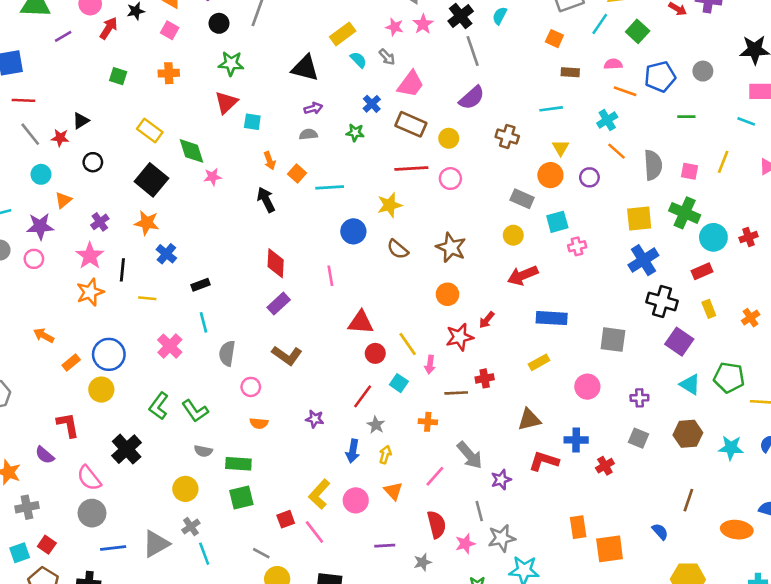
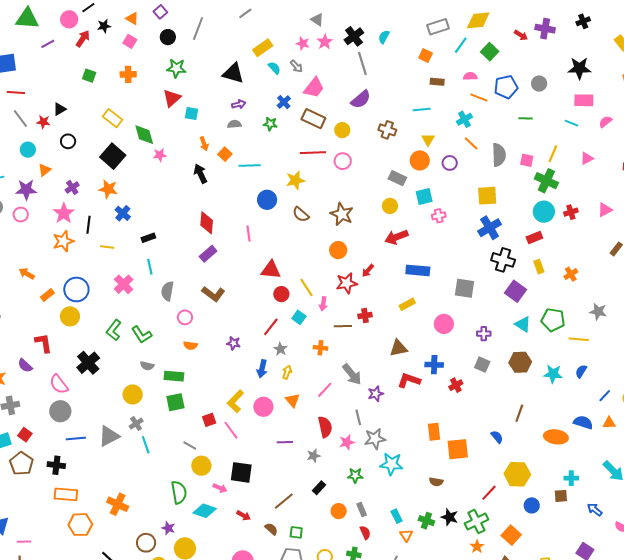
green cross: (685, 213) -> (546, 181), moved

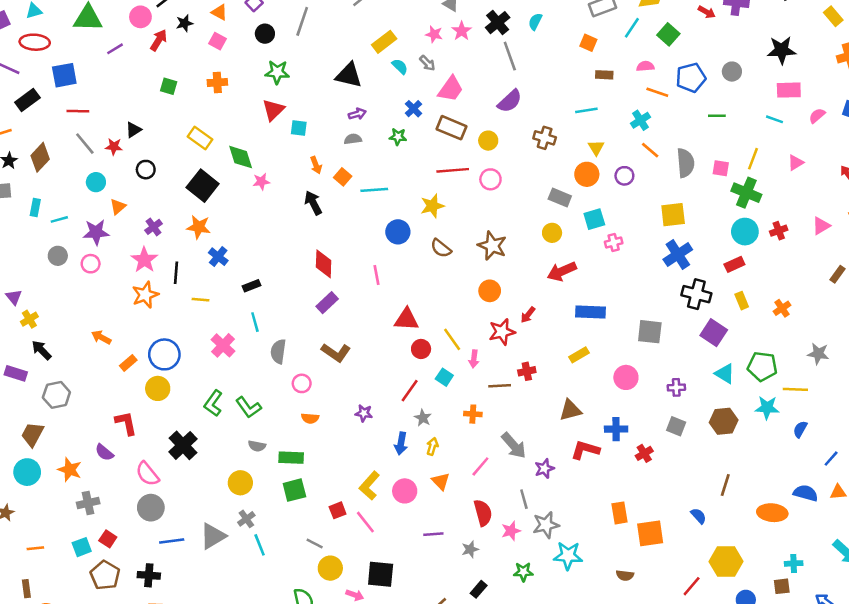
cyan star: (553, 374) -> (767, 408), moved

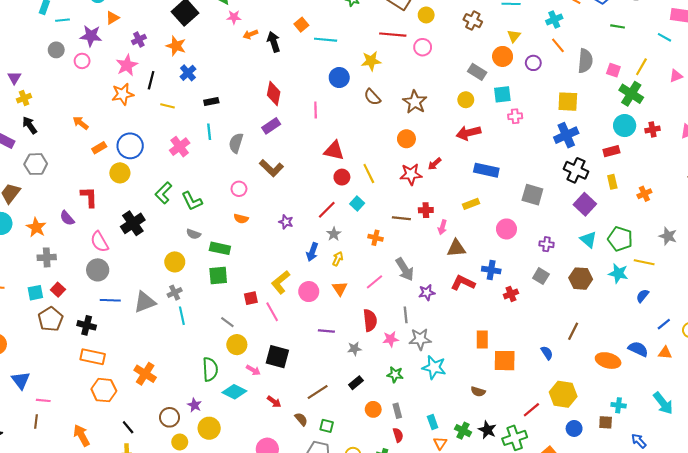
orange arrow: (316, 165) -> (250, 34), moved, turned 80
gray semicircle: (278, 351) -> (236, 143), moved
pink arrow: (474, 359) -> (442, 227), moved

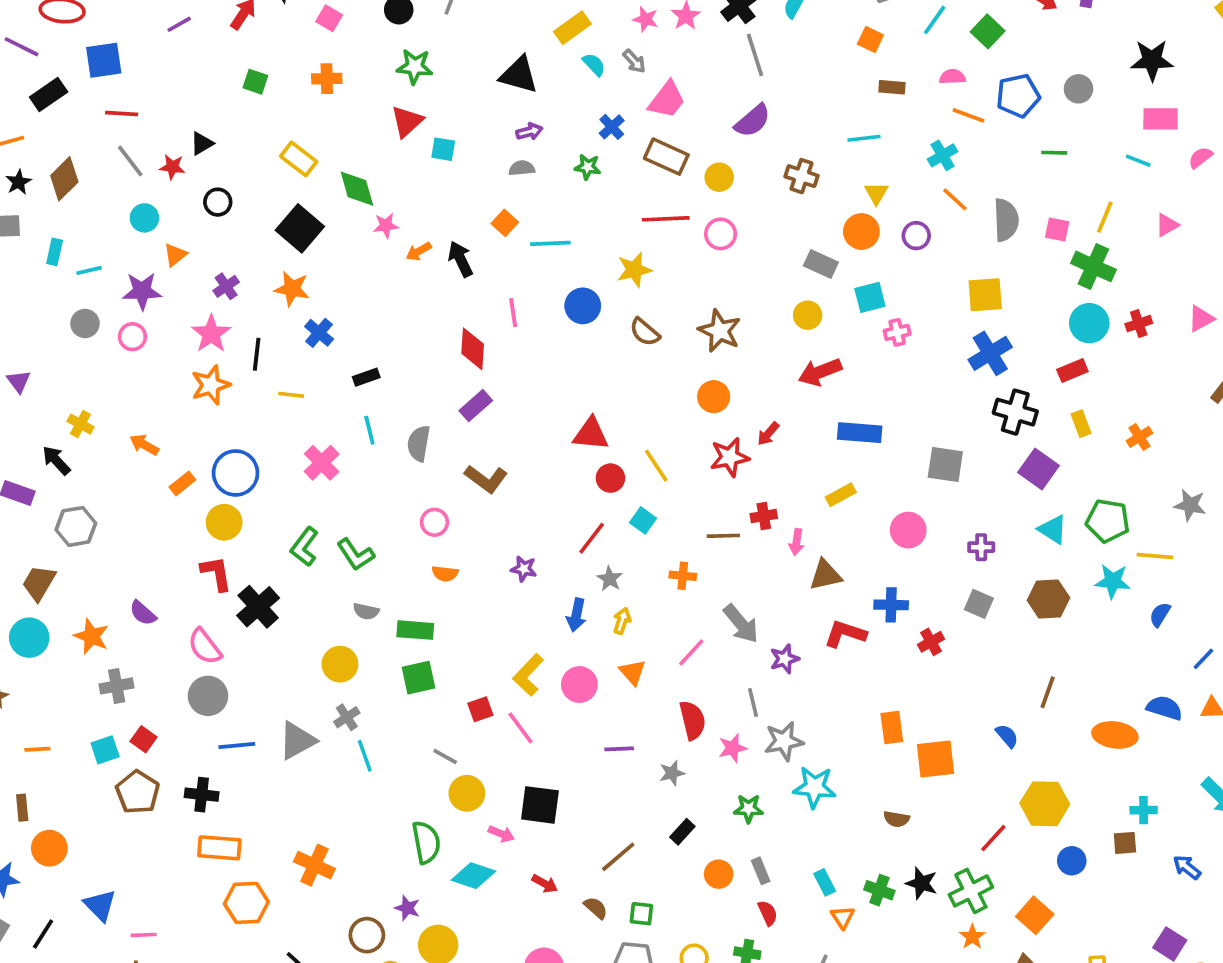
yellow cross: (24, 98) -> (80, 424), moved, turned -32
pink line: (316, 110) -> (513, 313), moved
red L-shape: (89, 197) -> (216, 573), moved

